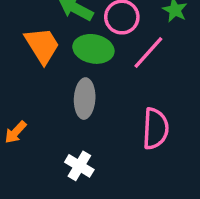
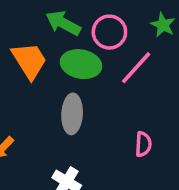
pink semicircle: (155, 129) -> (143, 144), size x0.6

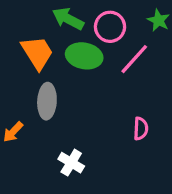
gray ellipse: (72, 114) -> (47, 101), moved

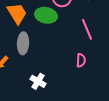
pink line: (134, 59) -> (87, 29), moved, turned -65

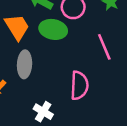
pink semicircle: (81, 60) -> (79, 86), moved, size x1.6

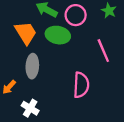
white cross: (43, 112) -> (30, 108), moved

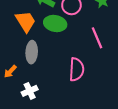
white cross: (30, 108) -> (30, 91), turned 35

